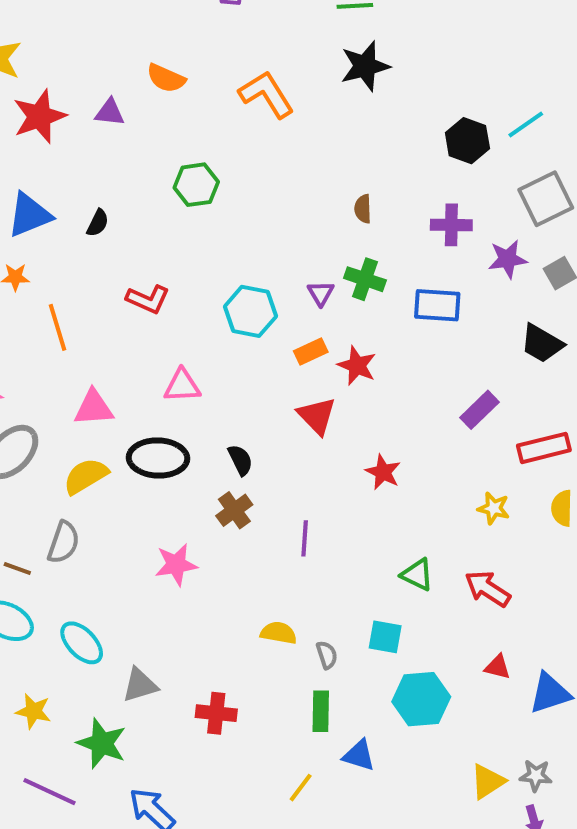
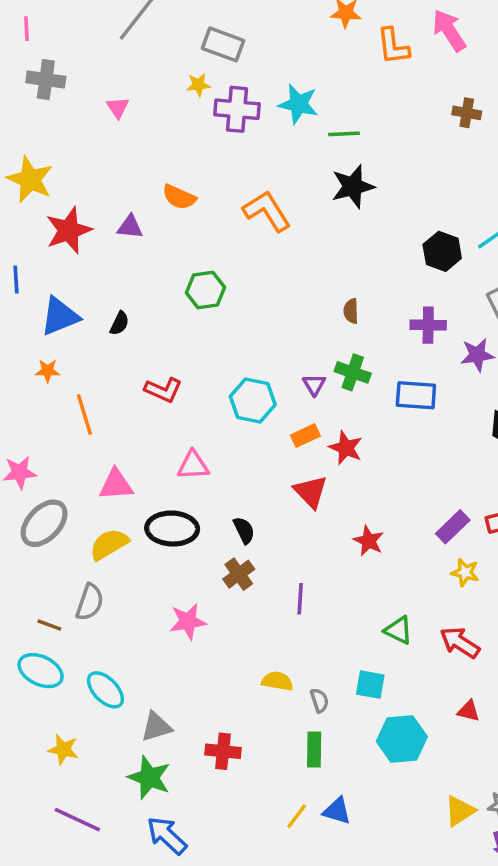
purple rectangle: (480, 410) -> (453, 527), moved
green star: (102, 743) -> (149, 778), moved
blue triangle: (359, 755) -> (337, 811), moved

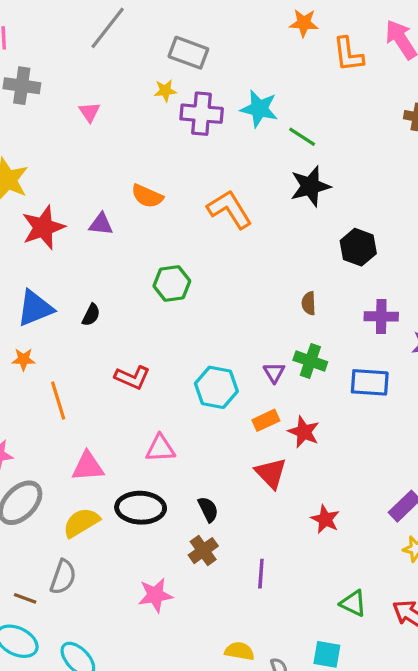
green line: (344, 134) -> (302, 137), turned 36
black hexagon: (442, 251) -> (358, 247), moved

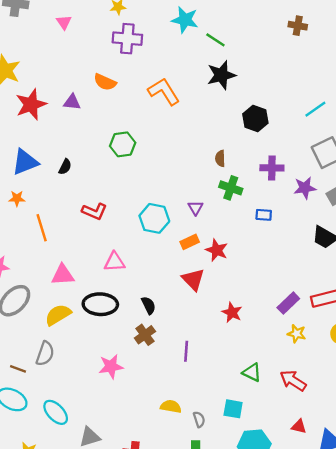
purple cross: (202, 114) -> (127, 39), moved
green cross: (310, 361) -> (231, 188), moved
blue rectangle: (370, 382) -> (264, 215), size x0.6

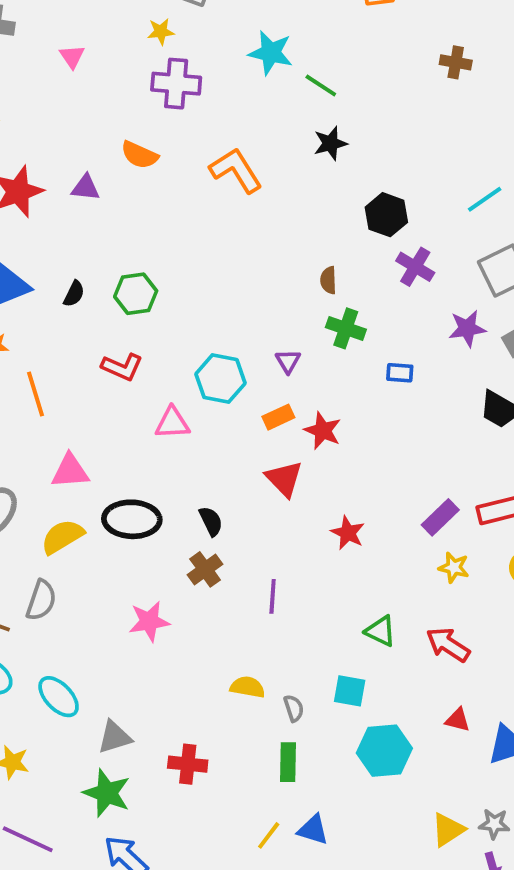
black star: (221, 75) -> (330, 143), size x0.7
green hexagon: (123, 144) -> (136, 294), moved
purple cross: (272, 168) -> (415, 267), moved, turned 30
pink triangle: (114, 262) -> (172, 423), moved

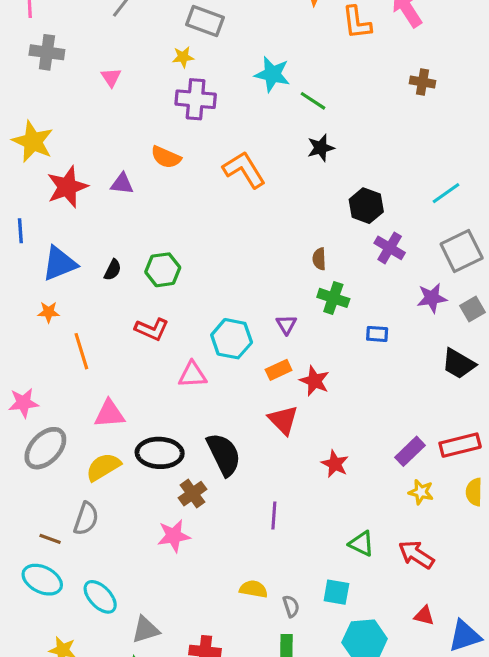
black semicircle: (211, 521) -> (224, 454), size x1.8
brown cross: (205, 569) -> (192, 494), moved

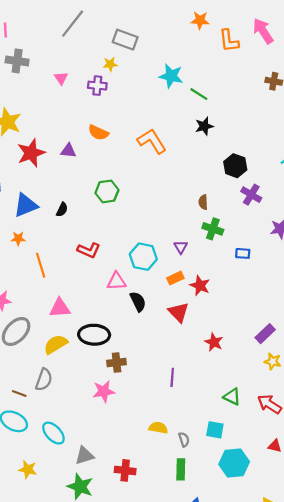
purple cross: (196, 99) -> (97, 86), moved, size x0.7
green hexagon: (163, 270) -> (107, 191), moved
black semicircle: (224, 454) -> (138, 302), moved, size x0.7
brown cross: (192, 494) -> (117, 362), turned 30

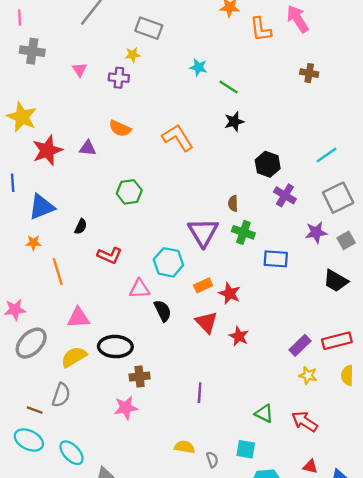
cyan star: (171, 76) -> (198, 67), size x0.7
black semicircle: (62, 210) -> (81, 227), moved
purple triangle: (181, 247) -> (203, 232), moved, size x2.0
blue rectangle: (243, 253) -> (276, 259), size x1.5
red star: (214, 342) -> (239, 336), moved

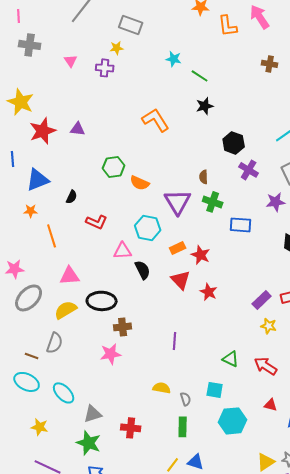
orange semicircle: (120, 128) -> (140, 183), moved

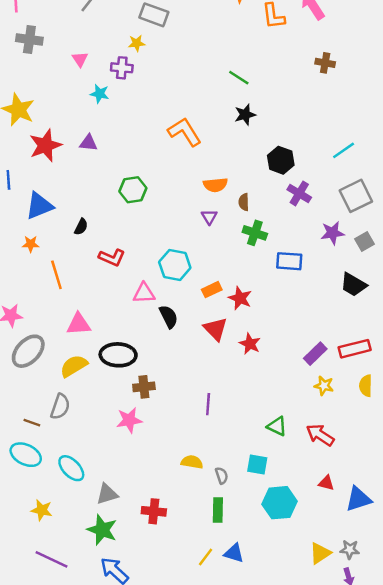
cyan star: (174, 59) -> (100, 94), moved
orange semicircle: (140, 183) -> (215, 185), moved, turned -30
purple triangle: (178, 202) -> (209, 217), moved, size x0.5

